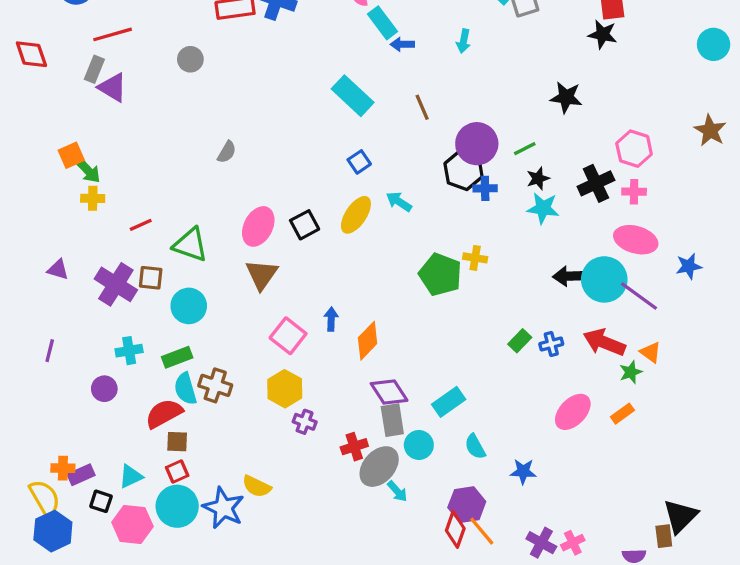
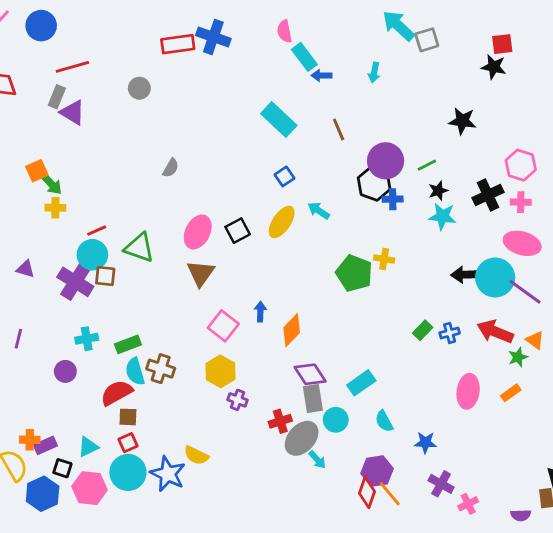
cyan circle: (189, 306) -> (92, 255), moved
pink ellipse: (573, 412) -> (468, 391), turned -36
blue hexagon: (53, 531) -> (43, 494), moved
purple cross: (541, 543) -> (441, 484), moved

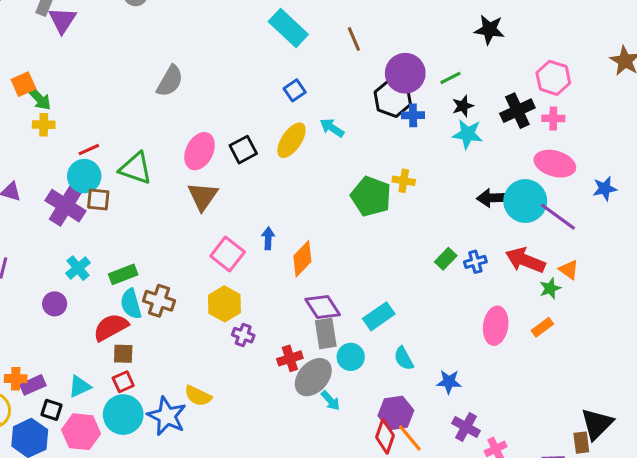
purple triangle: (72, 112) -> (62, 20), turned 32
gray semicircle: (171, 168) -> (170, 81), size x1.5
cyan cross: (87, 339) -> (78, 268), turned -30

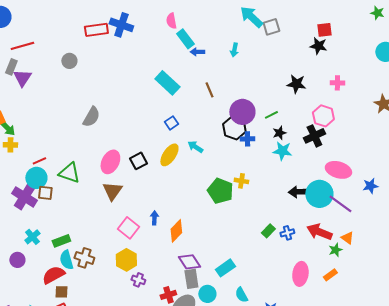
pink hexagon: (553, 78) -> (323, 116), moved
pink cross: (553, 118) -> (337, 83), moved

